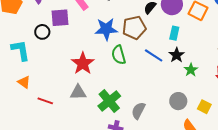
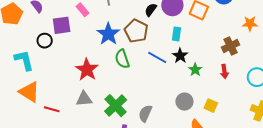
brown pentagon: (134, 28) -> (136, 31), turned -30
blue star: (106, 29) -> (108, 34), turned -30
orange triangle: (24, 82) -> (29, 92), size x1.6

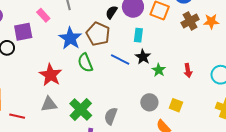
brown cross: (231, 46) -> (190, 21), moved

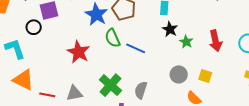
blue line: (120, 60) -> (136, 48), moved
red arrow: (188, 71) -> (216, 41), size x1.5
gray triangle: (49, 104) -> (74, 93), moved

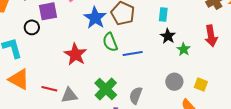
red arrow: (216, 41) -> (211, 36), moved
blue line: (136, 48) -> (133, 53), turned -36
red line: (47, 95) -> (49, 89), moved

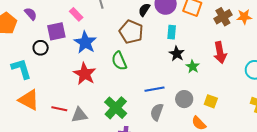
blue star: (95, 18) -> (85, 42), moved
blue line: (133, 53) -> (154, 89), moved
gray semicircle: (136, 95) -> (157, 112), moved

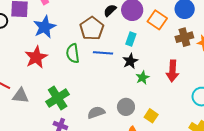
blue line: (154, 89) -> (103, 53), moved
gray semicircle: (157, 112) -> (96, 112), turned 36

